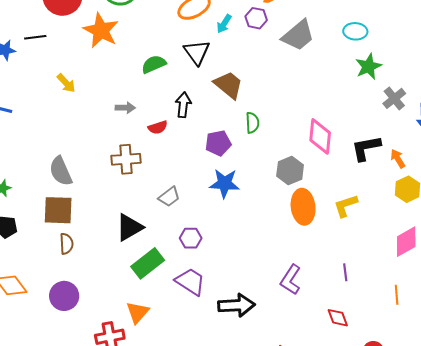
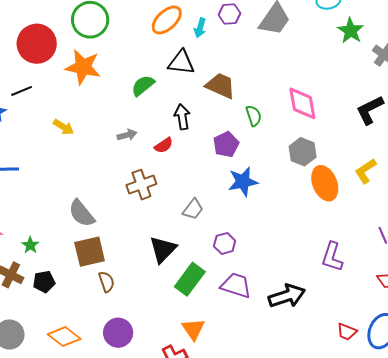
black triangle: (197, 52) -> (181, 62), turned -32
pink diamond: (320, 136) -> (302, 103), moved

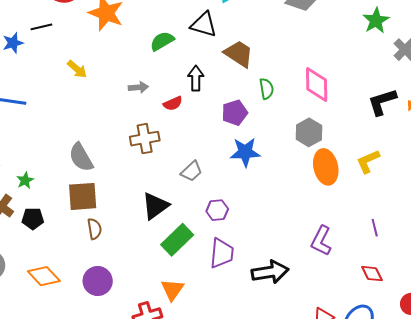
purple trapezoid: (236, 285) -> (222, 253), turned 68

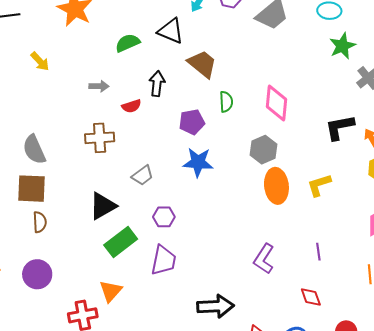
black arrow: (270, 272) -> (215, 306), moved

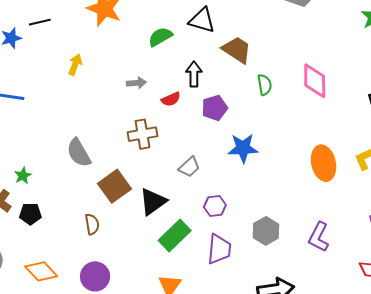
yellow arrow: (40, 61) -> (75, 65), turned -110
purple pentagon: (192, 122) -> (215, 108), moved
gray hexagon: (264, 150) -> (266, 231), moved
brown square: (32, 189) -> (115, 186), moved, turned -32

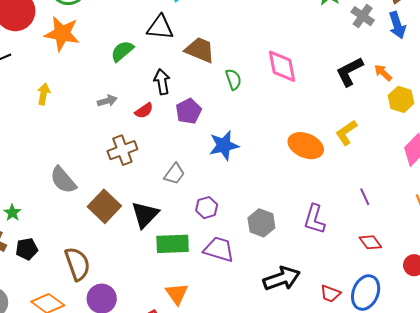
orange ellipse: (324, 163) -> (306, 146), turned -44
brown semicircle: (92, 224) -> (77, 264), moved, size x1.6
green rectangle: (175, 235) -> (173, 244), turned 52
purple trapezoid: (219, 249) -> (219, 249), turned -68

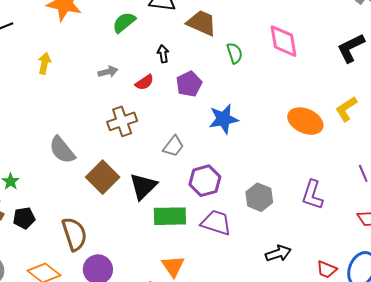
black arrow: (162, 82) -> (163, 54), size x0.7
purple hexagon: (207, 208) -> (205, 181), size x1.4
black arrow: (282, 278) -> (278, 253), size x0.7

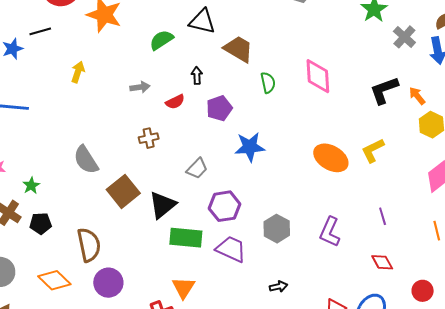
brown cross: (122, 121) -> (149, 138), size x0.7
black arrow: (278, 253) -> (278, 287), moved, size x0.7

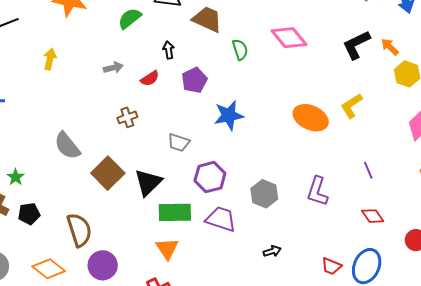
pink diamond: (318, 76) -> (289, 38), turned -30
gray trapezoid: (197, 169) -> (179, 142), turned 70
orange triangle: (183, 288) -> (167, 249), moved

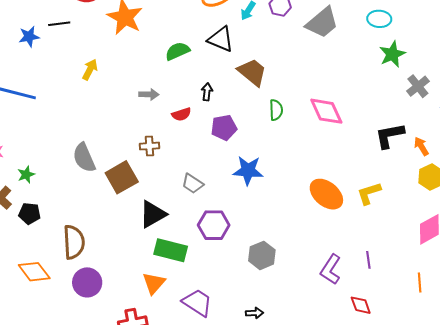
brown square: (108, 173) -> (122, 177), moved
purple L-shape: (317, 191) -> (331, 269), moved
purple trapezoid: (221, 219) -> (197, 303), moved

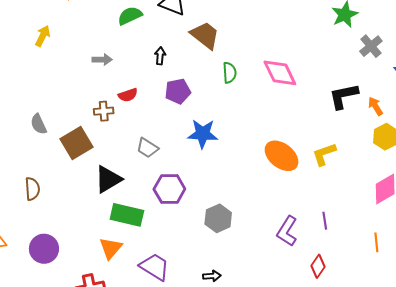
red semicircle: (181, 114) -> (128, 95), moved
gray semicircle: (84, 158) -> (39, 124), size x0.7
brown semicircle: (74, 242) -> (32, 189), moved, size x0.7
red diamond: (361, 305) -> (318, 266), turned 55

